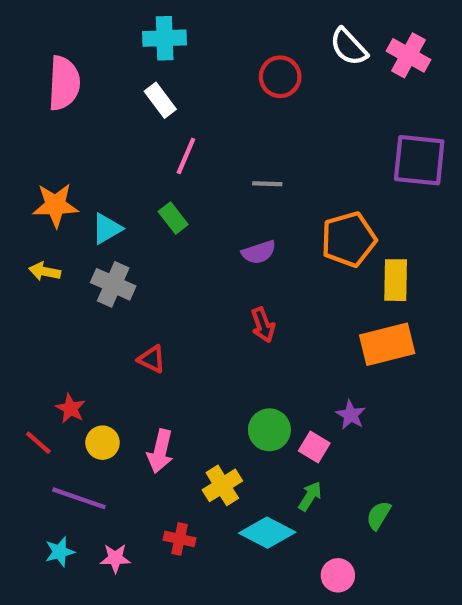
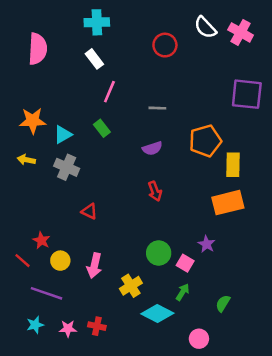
red cross: (180, 539) -> (97, 326), moved

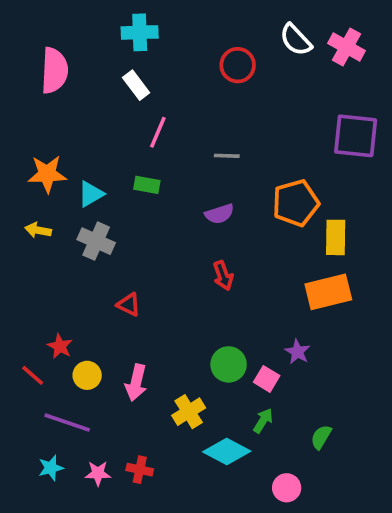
green rectangle: (102, 128) -> (147, 185), turned -42

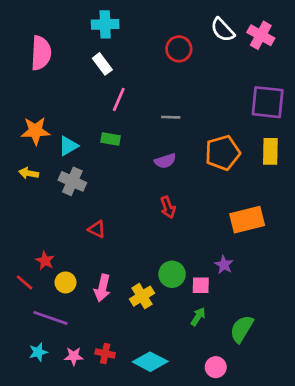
yellow rectangle: (336, 237) -> (270, 151), moved
pink square: (267, 379) -> (201, 285), turned -30
yellow cross: (189, 412) -> (142, 296), moved
green semicircle: (321, 437) -> (242, 329), size x1.5
cyan diamond: (227, 452) -> (150, 362), moved

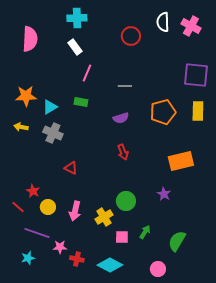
white semicircle: (223, 30) -> (163, 22), turned 42
pink square: (201, 285) -> (122, 237), moved
pink star: (74, 356) -> (60, 247), moved

